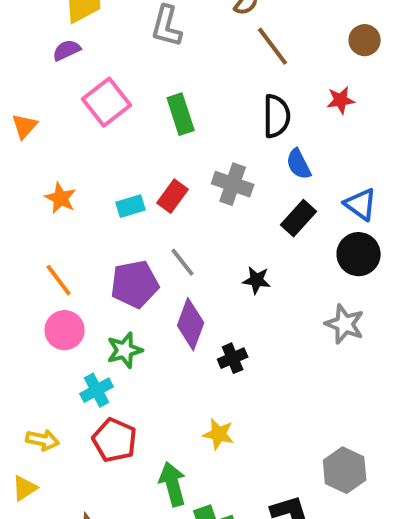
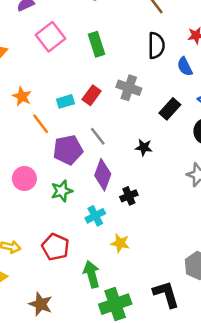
blue semicircle: (299, 164) -> (185, 67), moved
orange line: (59, 280) -> (41, 124), moved
cyan cross: (97, 390) -> (95, 216), moved

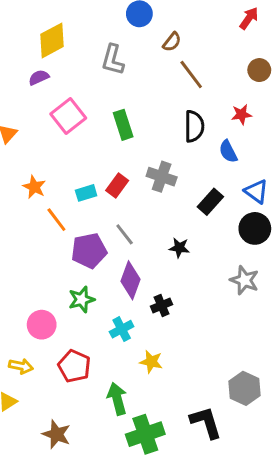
pink circle: (24, 178) -> (42, 325), moved

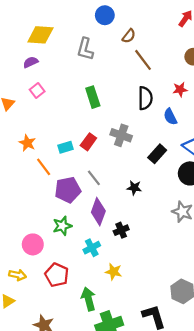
yellow diamond: (52, 40) -> (40, 35), turned 32
pink square: (68, 116) -> (37, 91), moved, size x0.6

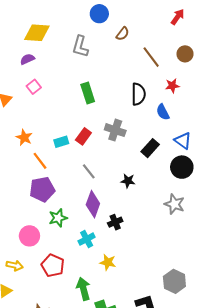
brown line: (143, 60) -> (151, 57), moved
purple pentagon: (68, 190) -> (42, 189), moved

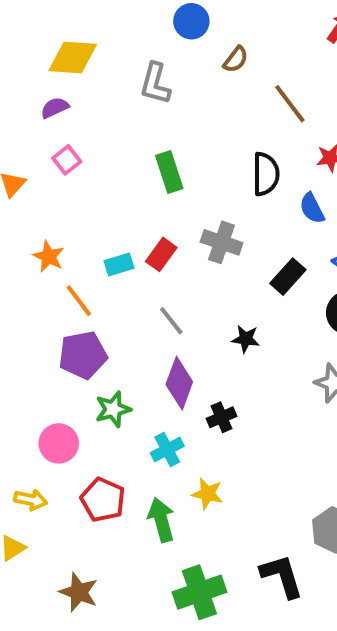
green arrow: (83, 289) -> (161, 520), moved

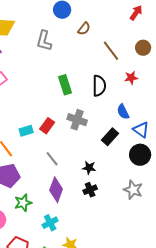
green rectangle: (169, 172) -> (65, 85), moved
blue semicircle: (312, 208) -> (123, 112), moved
black cross: (222, 417) -> (90, 190), moved

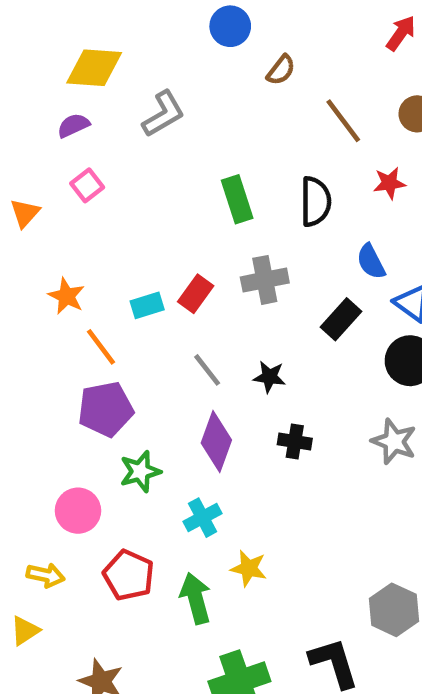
gray L-shape: (44, 41) -> (163, 114), moved, turned -135
gray cross: (77, 120) -> (265, 280), turned -30
black star: (89, 168) -> (269, 377), moved
black cross: (90, 190) -> (295, 441), turned 32

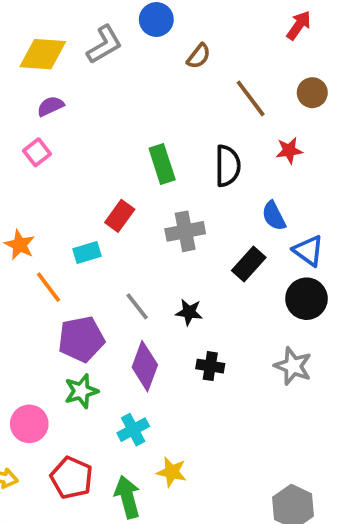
gray L-shape: (163, 114) -> (104, 45), moved
purple semicircle: (73, 125) -> (50, 106), moved
red rectangle: (196, 294) -> (120, 216), moved
purple pentagon: (106, 409) -> (81, 339), moved

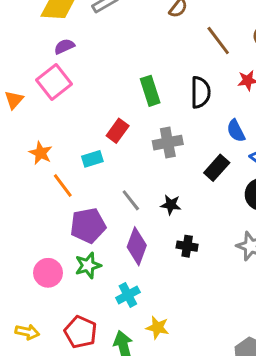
pink square: (37, 152) -> (54, 82), size x1.6
pink circle: (29, 424) -> (48, 273), moved

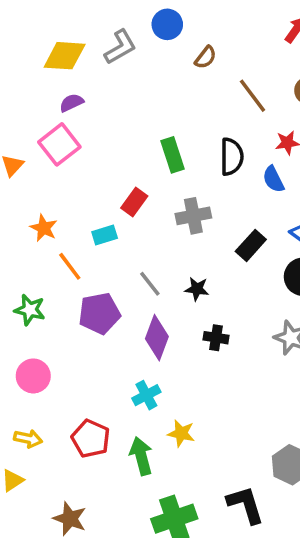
blue semicircle: (236, 131) -> (273, 179), moved
green star: (88, 265) -> (30, 310), moved, turned 30
pink circle: (48, 273) -> (33, 376), moved

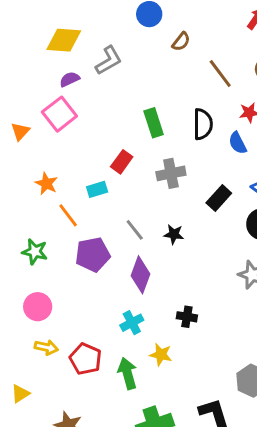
gray L-shape: (120, 47) -> (109, 60), moved
black cross: (216, 338) -> (187, 317), moved
yellow arrow: (28, 439) -> (46, 347), moved

